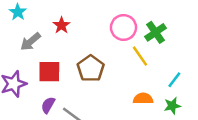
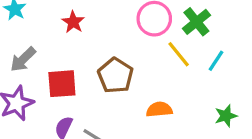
gray arrow: (30, 42) -> (23, 59), moved
cyan line: (174, 80) -> (216, 61), moved
orange semicircle: (143, 99) -> (159, 109), moved

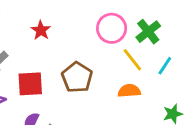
orange semicircle: (159, 109) -> (129, 91), moved

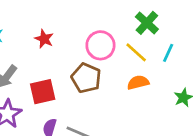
pink circle: (112, 28) -> (100, 45), moved

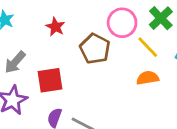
pink circle: (100, 45) -> (122, 23), moved
brown pentagon: (86, 78) -> (95, 49), moved

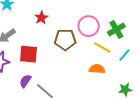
yellow line: (148, 47) -> (102, 48), turned -30
brown pentagon: (95, 49) -> (65, 40), turned 30

